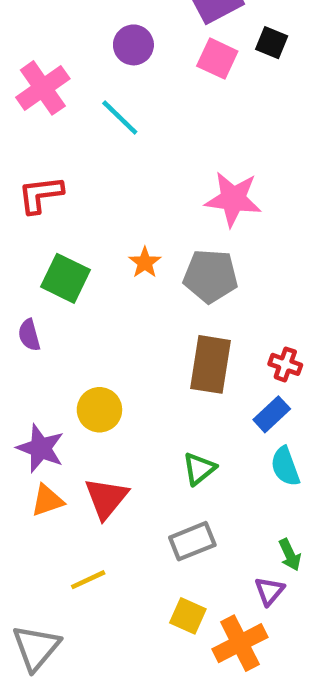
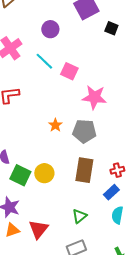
pink square: (217, 59) -> (69, 71), moved
green square: (65, 278) -> (20, 175), moved
red cross: (285, 364) -> (117, 170), turned -32
yellow circle: (99, 410) -> (44, 173), moved
cyan semicircle: (285, 466) -> (117, 215), turned 30

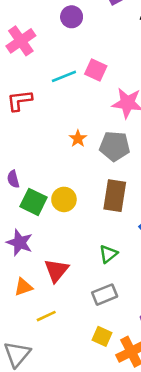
cyan line: (44, 61) -> (64, 76), moved, turned -66
orange triangle: (12, 230) -> (23, 287), moved

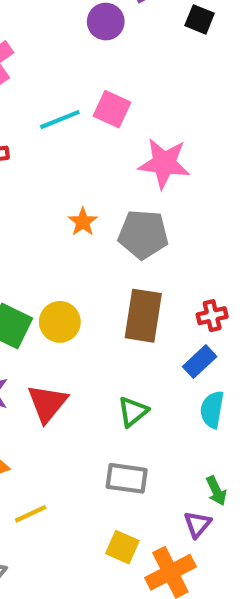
purple circle: (72, 17) -> (106, 22), moved
red triangle: (56, 270) -> (47, 403), moved
gray rectangle: (105, 295) -> (127, 478), turned 30

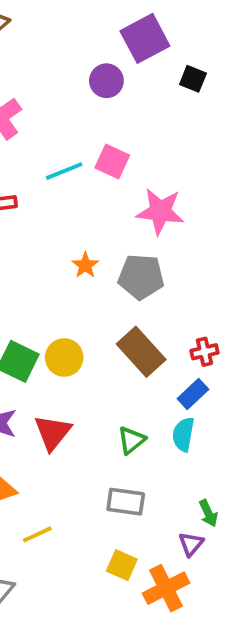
brown rectangle: (143, 316) -> (141, 352), turned -51
cyan semicircle: (212, 410) -> (183, 434), moved

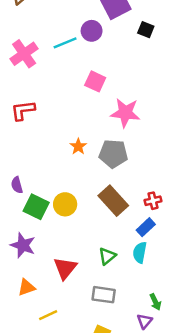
cyan line: (64, 171) -> (65, 43), moved
red triangle: (53, 432) -> (65, 268), moved

